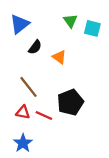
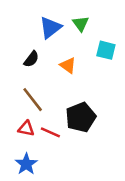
blue triangle: (20, 24) -> (50, 27), moved
cyan square: (92, 28) -> (106, 50), moved
black semicircle: (35, 47) -> (31, 59), moved

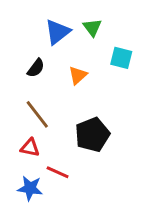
orange triangle: (68, 65) -> (78, 75), turned 42
red line: (50, 132) -> (58, 172), moved
blue star: (26, 164) -> (30, 188), turned -30

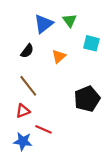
black pentagon: (92, 135) -> (87, 99), moved
red triangle: (30, 148) -> (23, 111), turned -32

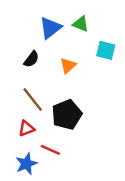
green triangle: (70, 20) -> (81, 24), turned -32
black pentagon: (87, 99) -> (67, 115), moved
blue star: (23, 141) -> (26, 164), turned -30

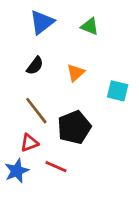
blue triangle: (50, 28) -> (42, 22), moved
cyan square: (106, 50) -> (118, 91), moved
blue star: (26, 164) -> (17, 171), moved

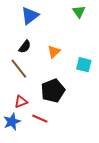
green triangle: (90, 26) -> (79, 12), moved, turned 32
brown line: (36, 111) -> (19, 69), moved

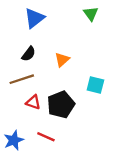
cyan square: (84, 65) -> (95, 85), moved
brown line: (19, 69) -> (22, 79), turned -70
red triangle: (21, 102) -> (33, 102), moved, turned 40

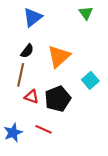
orange triangle: (62, 60) -> (59, 56), size x1.6
brown line: (22, 79) -> (21, 75), turned -60
cyan square: (95, 85) -> (90, 80), turned 35

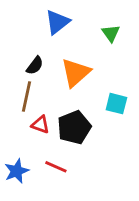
green triangle: (86, 13) -> (111, 33), moved
blue triangle: (33, 17) -> (57, 22), moved
cyan square: (90, 80) -> (116, 104), turned -35

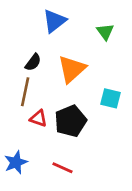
red line: (56, 167) -> (62, 168), moved

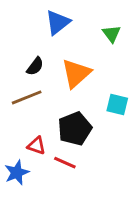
brown line: (25, 92) -> (27, 97), turned 56
red triangle: (38, 118) -> (37, 146), moved
red line: (62, 168) -> (65, 163), moved

